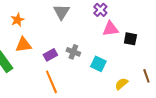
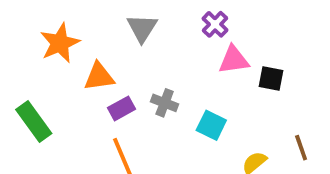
orange star: (17, 20) -> (60, 43), size x1.5
orange triangle: (23, 45) -> (99, 77), moved

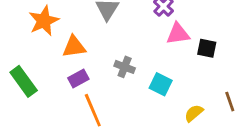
purple rectangle: (122, 108) -> (78, 78), moved

